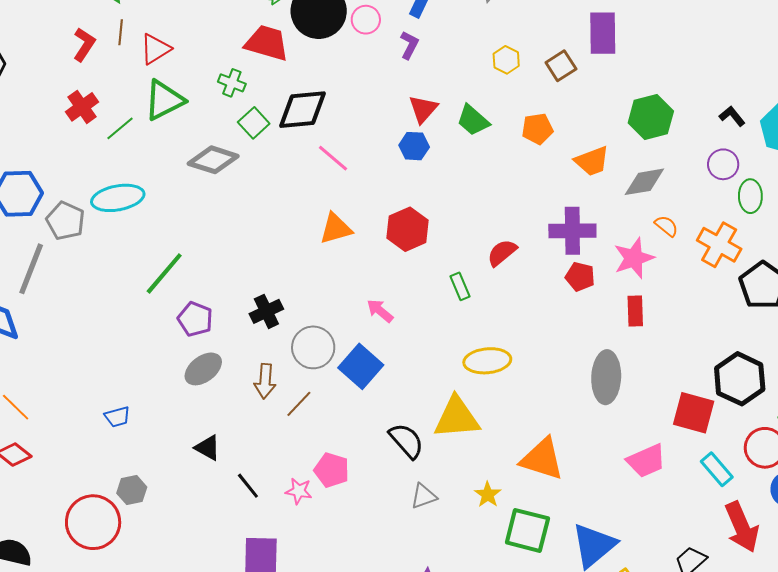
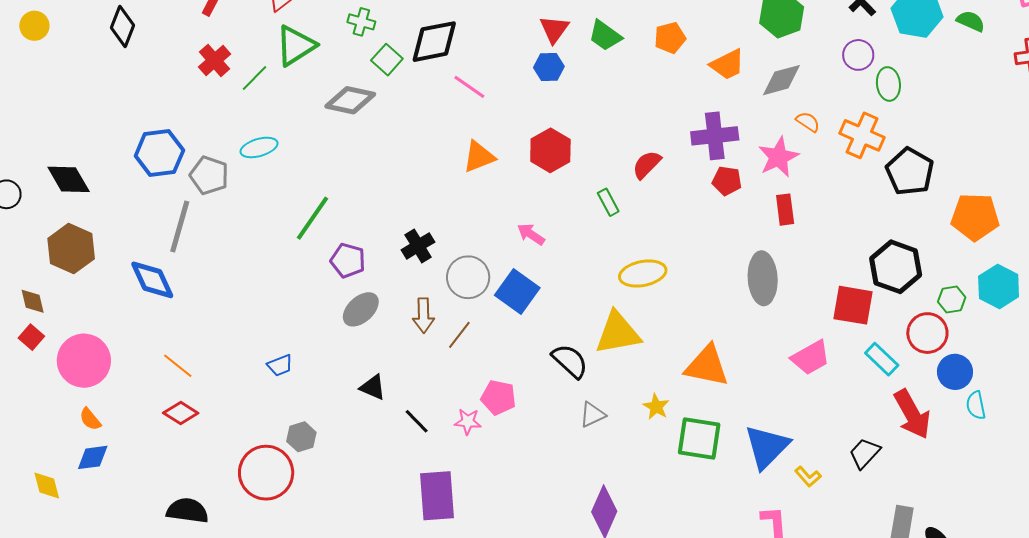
cyan ellipse: (118, 198) -> (259, 147), size x0.7

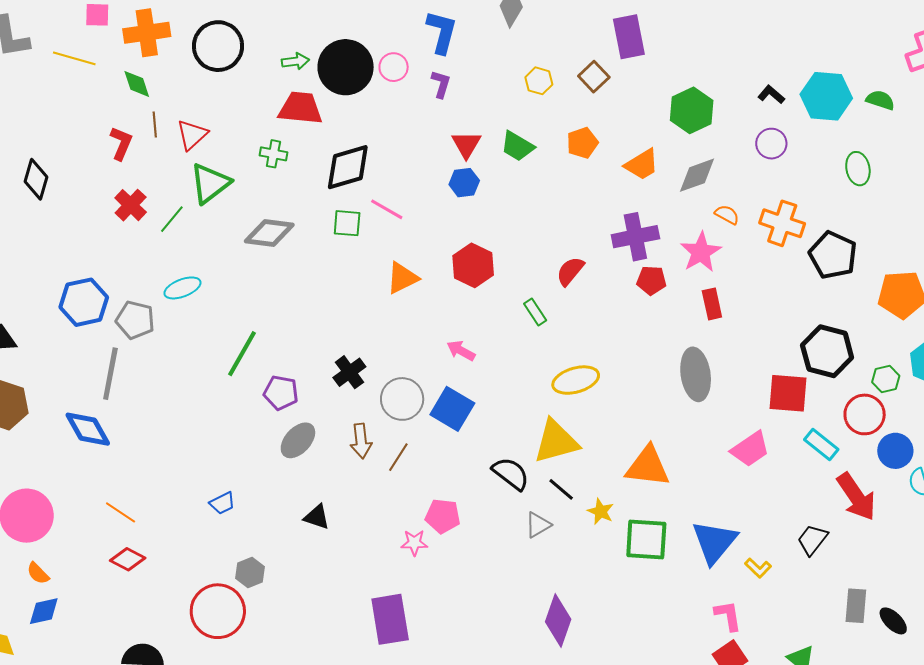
green square: (387, 60) -> (347, 223), moved, turned -32
green ellipse: (888, 84) -> (858, 169), moved
black line: (417, 421) -> (561, 489), moved

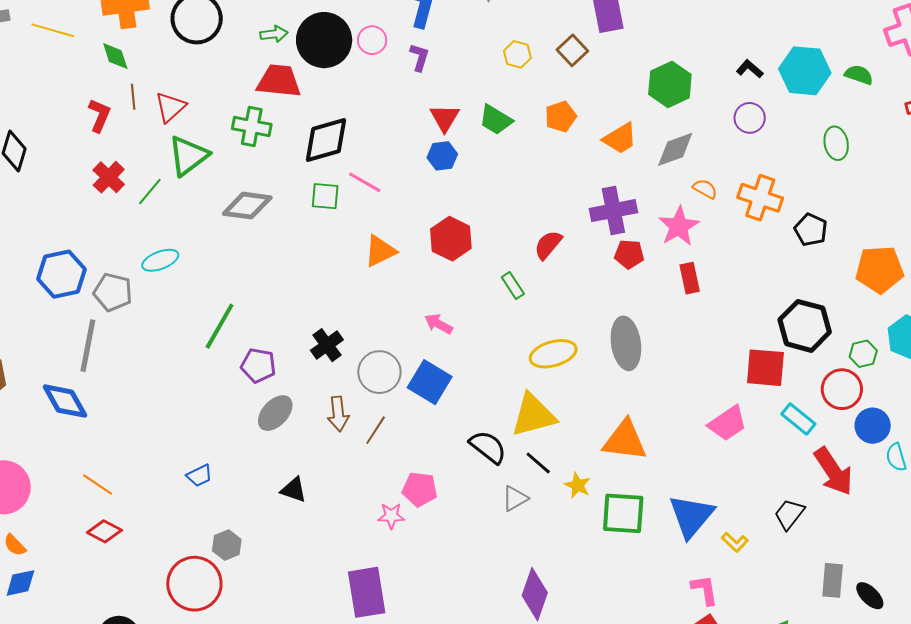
green cross: (273, 154) -> (252, 126), size x1.4
black pentagon: (833, 255) -> (811, 230), size x0.7
gray ellipse: (696, 374) -> (626, 343), moved

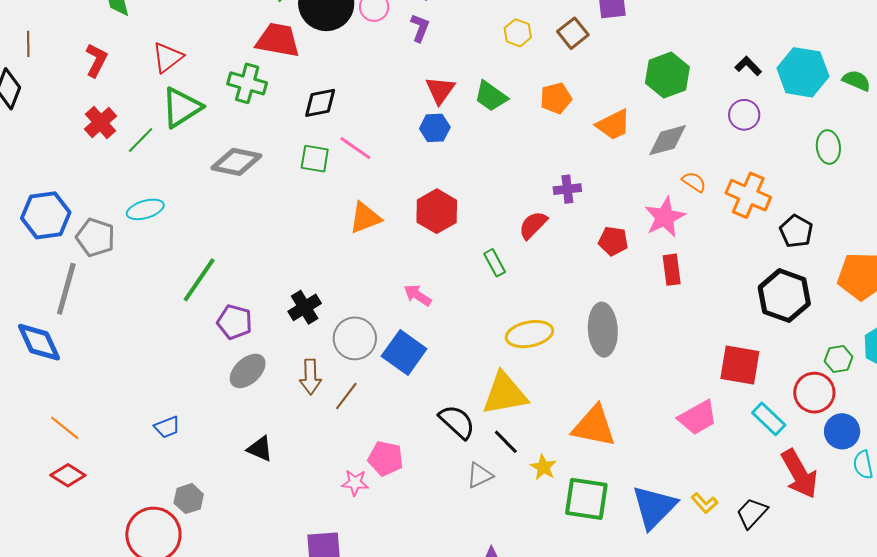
brown line: (133, 97) -> (28, 44), moved
black diamond: (326, 140) -> (320, 103), size x0.7
purple cross: (613, 211) -> (567, 189), moved, size x0.6
black hexagon: (805, 326) -> (784, 296), moved
yellow L-shape: (735, 542) -> (704, 503), moved

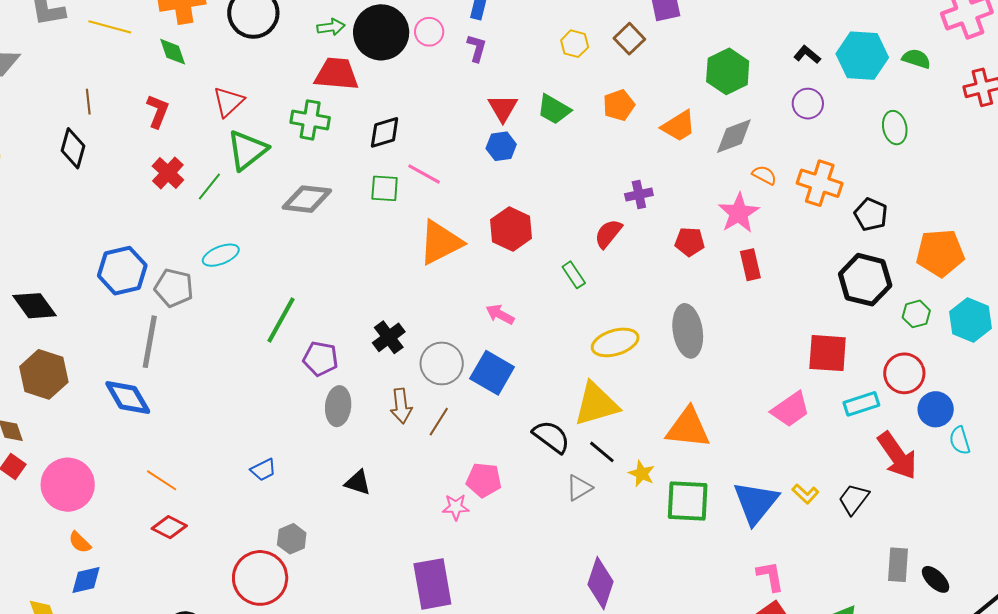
orange triangle: (365, 218) -> (440, 242), size x1.4
green hexagon: (838, 359) -> (916, 314), moved
gray ellipse: (248, 371) -> (338, 406), turned -36
cyan rectangle: (769, 419) -> (861, 404), turned -56

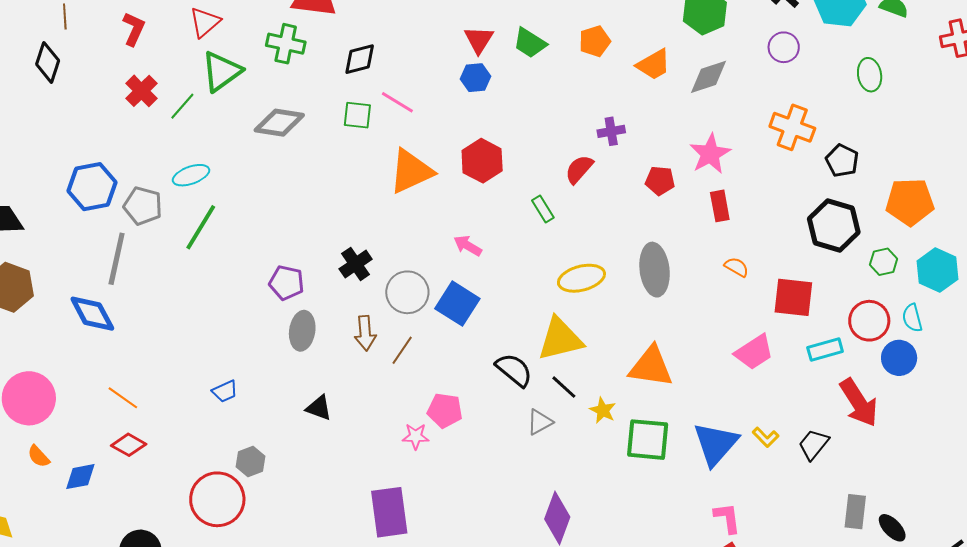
orange semicircle: (764, 175) -> (737, 267), moved
green line: (281, 320) -> (201, 227), moved
cyan semicircle: (960, 440) -> (912, 318), moved
blue diamond: (86, 580) -> (80, 477), moved

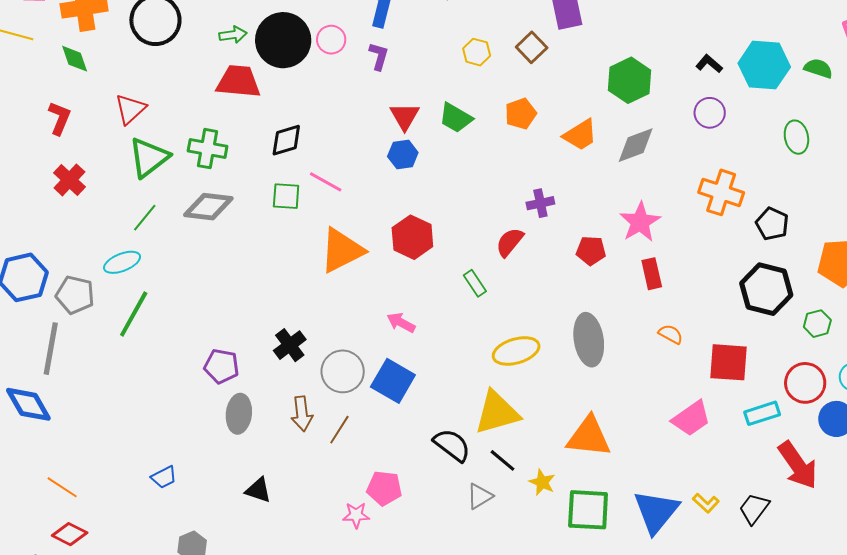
green cross: (286, 44) -> (208, 149), moved
green line: (182, 106) -> (145, 218), moved

